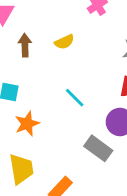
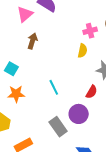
yellow semicircle: (64, 42) -> (83, 51), moved, turned -72

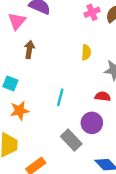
pink cross: (90, 31) -> (92, 12), moved
cyan line: (54, 87) -> (60, 97), turned 49
red semicircle: (92, 92) -> (103, 96), turned -104

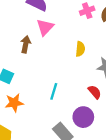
pink triangle: (17, 21) -> (45, 27), moved
red semicircle: (103, 96) -> (95, 92), turned 40

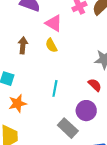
pink triangle: (45, 27) -> (54, 23), moved, turned -36
yellow semicircle: (80, 49) -> (51, 45), moved, turned 152

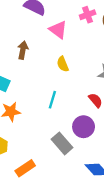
yellow semicircle: (51, 45) -> (63, 64), moved

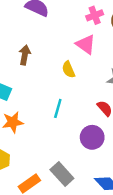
pink triangle: (58, 30) -> (86, 44), moved
gray rectangle: (62, 143) -> (62, 174), moved

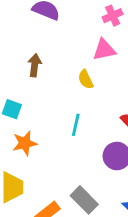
pink triangle: (86, 44) -> (104, 50), turned -45

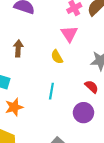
pink triangle: (104, 50) -> (69, 34), turned -48

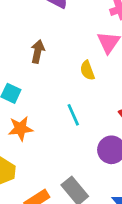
cyan line: (51, 91) -> (73, 115), turned -42

